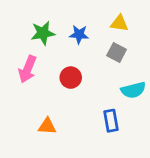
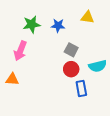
gray square: (117, 52) -> (71, 50), moved
red circle: (71, 78) -> (71, 69), moved
orange triangle: (47, 126) -> (12, 79), moved

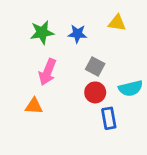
pink arrow: (20, 51) -> (47, 72), moved
orange triangle: (12, 79) -> (34, 106), moved

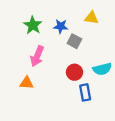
green star: (42, 32) -> (33, 25), turned -30
gray square: (95, 67) -> (74, 41), moved

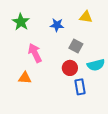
green star: (33, 25) -> (21, 22), moved
gray square: (74, 41) -> (76, 46), moved
pink arrow: (37, 56) -> (35, 53), turned 132

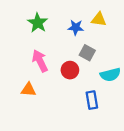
green star: (21, 22) -> (38, 23), moved
blue star: (57, 25) -> (76, 27), moved
red circle: (70, 68) -> (70, 70), moved

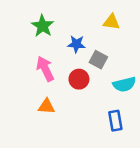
blue star: (76, 27) -> (76, 44), moved
orange triangle: (28, 90) -> (47, 106), moved
blue rectangle: (92, 100) -> (115, 121), moved

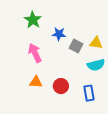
yellow triangle: (111, 22) -> (96, 43), moved
red circle: (79, 79) -> (61, 86), moved

